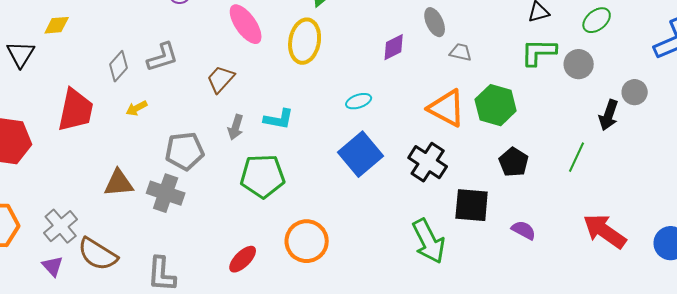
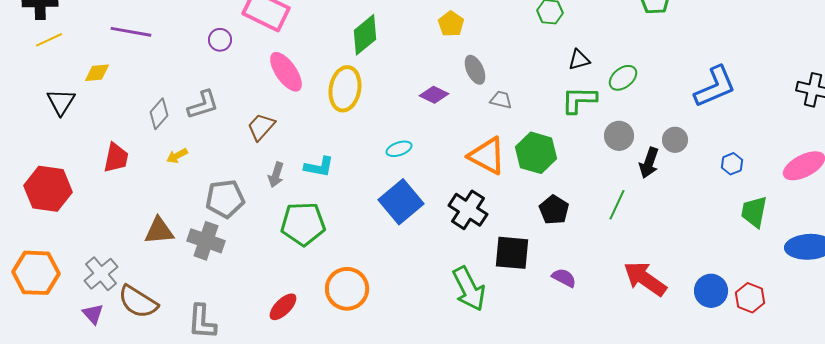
green ellipse: (597, 20) -> (623, 78), moved
purple diamond: (394, 47) -> (434, 95), turned 52
gray circle: (579, 64) -> (619, 136), moved
red trapezoid: (76, 110) -> (116, 158), size x0.7

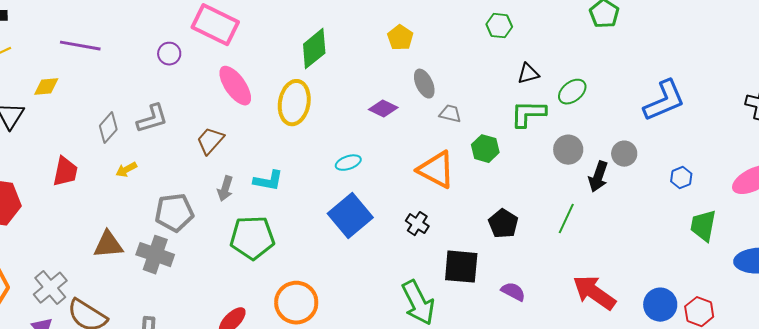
green hexagon: (536, 153) -> (485, 149), moved, size x0.7
black cross: (468, 210) -> (417, 224), size x0.6

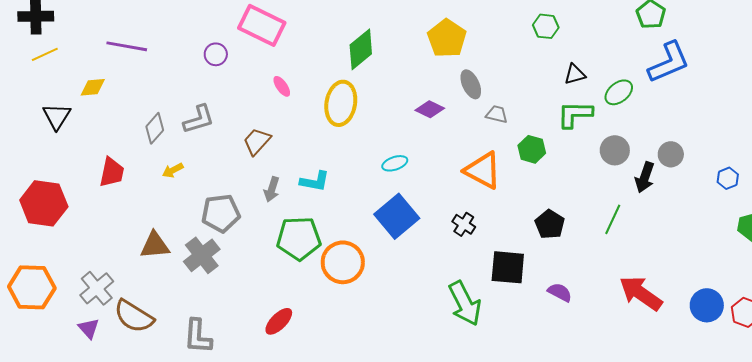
yellow pentagon: (400, 38) -> (447, 38), size x1.5
pink ellipse: (235, 86) -> (282, 86), size x0.5
blue L-shape: (664, 101) -> (669, 62), moved
gray cross: (155, 255) -> (202, 255), turned 33
orange circle: (296, 303) -> (343, 262), moved

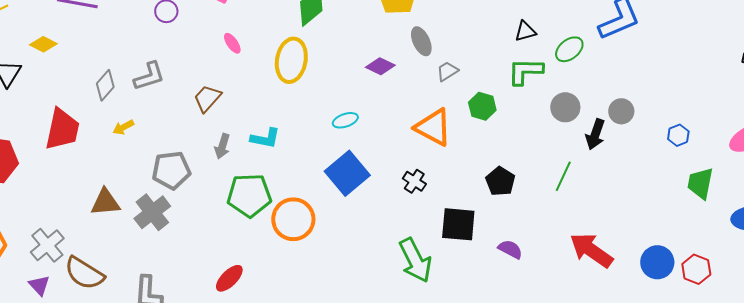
yellow diamond: (93, 87) -> (43, 44), turned 32
gray trapezoid: (497, 114) -> (447, 71), turned -45
red trapezoid: (112, 172) -> (62, 129), size x1.4

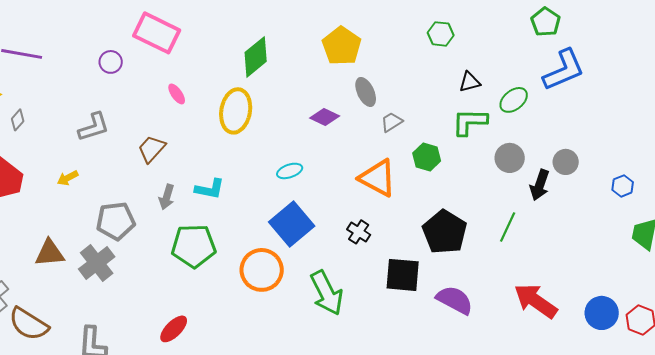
gray diamond: (105, 85) -> (18, 120), moved, size x0.7
black pentagon: (500, 181) -> (445, 232), size x1.5
orange circle: (293, 219) -> (262, 270), moved
purple semicircle: (510, 249) -> (455, 300), size x1.5
green arrow: (415, 260) -> (327, 293), moved

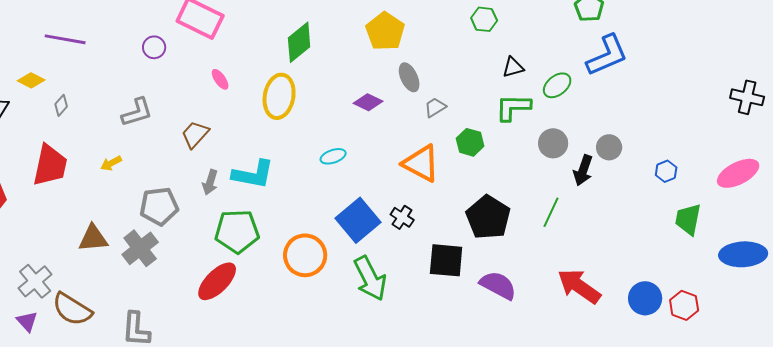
cyan L-shape: (210, 189) -> (253, 174), size x1.4
blue square: (292, 224) -> (358, 220), moved
red ellipse: (174, 329) -> (217, 281), moved, size x1.4

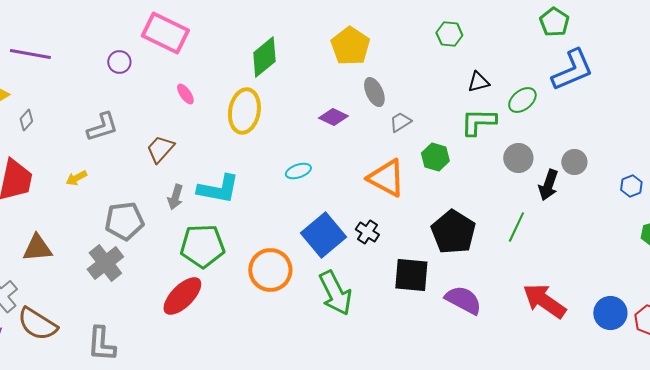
brown triangle: (93, 238) -> (37, 248), moved

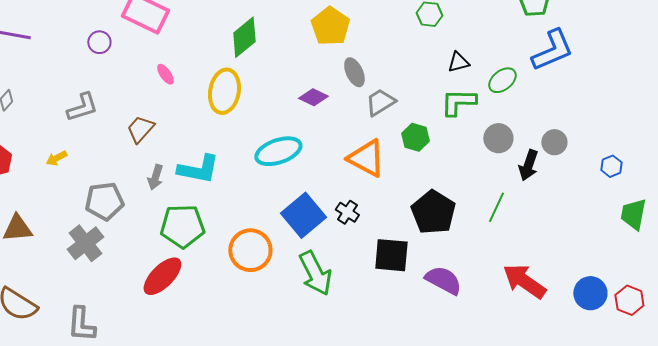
gray trapezoid: (400, 122) -> (380, 102), size x1.4
cyan ellipse: (298, 171) -> (278, 151), size x1.8

